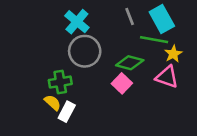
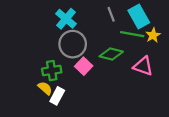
yellow star: (173, 54) -> (153, 35), moved
pink square: (122, 83) -> (84, 66), moved

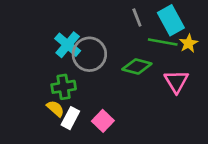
cyan cross: (66, 19) -> (68, 45), moved
pink square: (84, 66) -> (103, 121), moved
pink triangle: (143, 66) -> (176, 81), turned 40

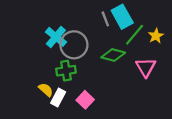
gray line: (137, 18) -> (105, 19), moved
cyan rectangle: (171, 20) -> (122, 17), moved
green line: (163, 42) -> (135, 35), turned -60
green cross: (64, 87) -> (66, 71), moved

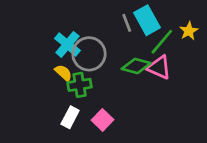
yellow star: (156, 36) -> (189, 31), moved
pink triangle: (146, 67) -> (159, 67), moved, turned -35
yellow semicircle: (46, 90) -> (63, 73), moved

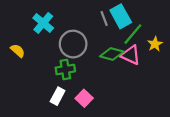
yellow star: (189, 31) -> (155, 44), moved
cyan cross: (67, 44) -> (43, 23), moved
yellow semicircle: (63, 73) -> (18, 51), moved

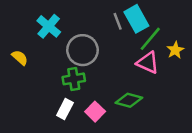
green diamond: (112, 54) -> (129, 100), moved

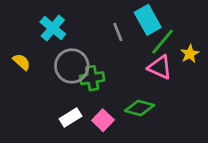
gray line: (118, 21) -> (118, 32), moved
gray circle: (82, 50) -> (72, 66), moved
green cross: (74, 79) -> (92, 78), moved
white rectangle: (65, 109) -> (70, 117), turned 30

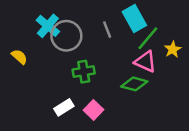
gray circle: (72, 66) -> (66, 36), moved
green diamond: (140, 108) -> (134, 84), moved

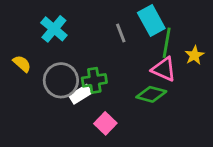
gray circle: (66, 36) -> (61, 80), moved
green line: (148, 38) -> (167, 43), turned -30
white rectangle: (64, 107) -> (80, 94), moved

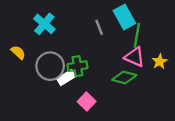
yellow star: (194, 55) -> (160, 62), moved

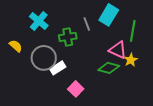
cyan rectangle: (124, 17) -> (109, 15), turned 60
green line: (137, 35) -> (133, 31), moved
yellow star: (160, 62) -> (131, 60), moved
green cross: (77, 66) -> (68, 37), moved

